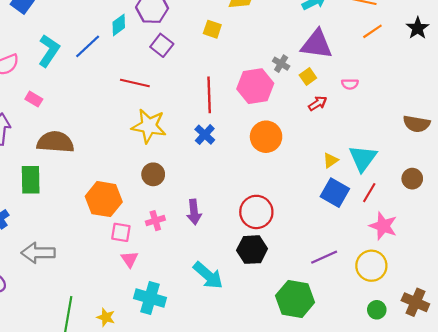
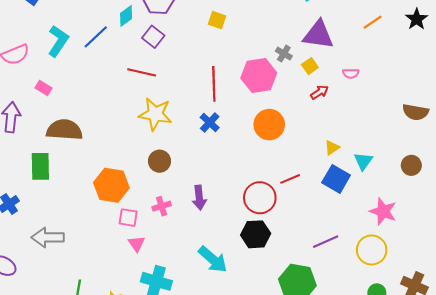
purple square: (162, 45) -> (153, 37), moved
cyan triangle: (363, 158) -> (363, 161), moved, size x0.7
red line: (369, 193) -> (290, 179), moved, turned 36

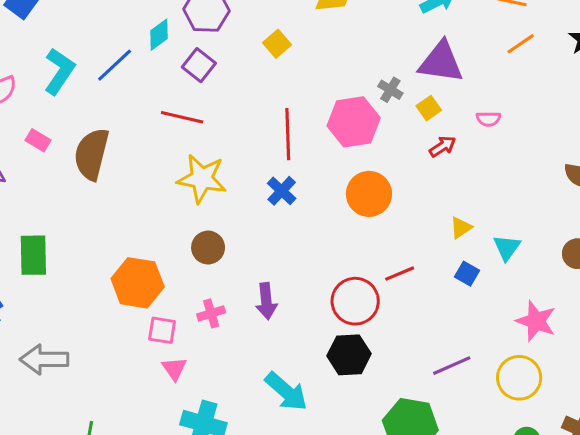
yellow square: (217, 20) -> (277, 44), moved, turned 30
brown semicircle: (64, 130) -> (92, 154), moved, turned -80
blue square: (336, 179) -> (467, 274), size x0.6

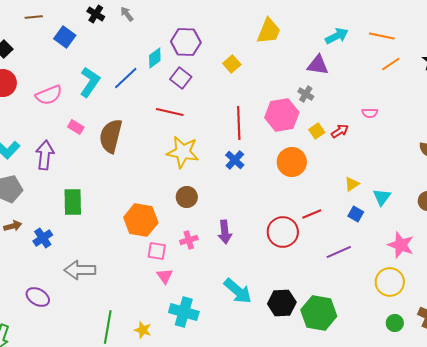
purple triangle: (441, 62) -> (318, 65), moved, size x0.7
yellow square: (429, 108) -> (317, 131), moved
black hexagon: (349, 355) -> (282, 303), moved
purple line: (452, 366) -> (339, 252), moved

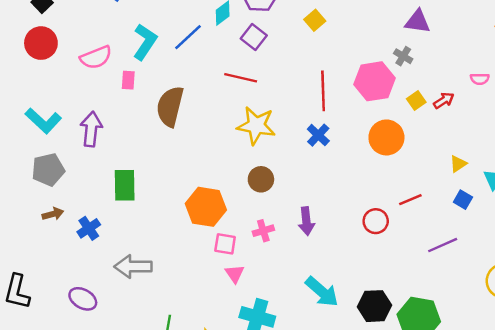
pink rectangle: (76, 127) -> (128, 80), moved, turned 63
red circle: (283, 232) -> (376, 221), size x0.7

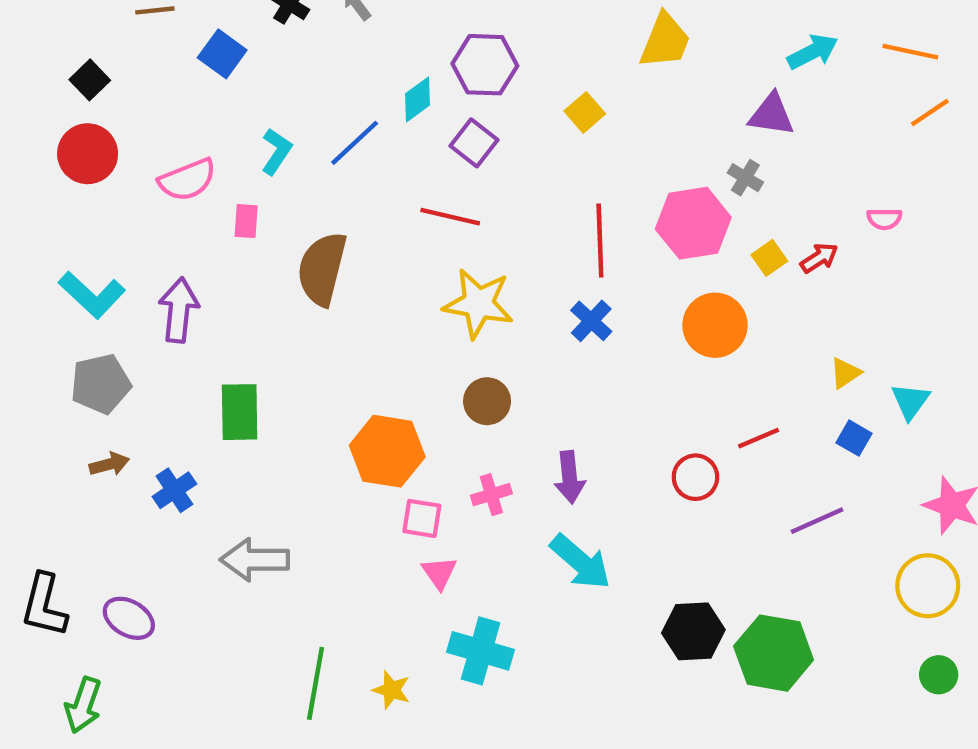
cyan L-shape: (145, 42) -> (276, 152), size x0.7
cyan arrow: (322, 292) -> (580, 562), moved
purple ellipse: (83, 299) -> (129, 618), moved

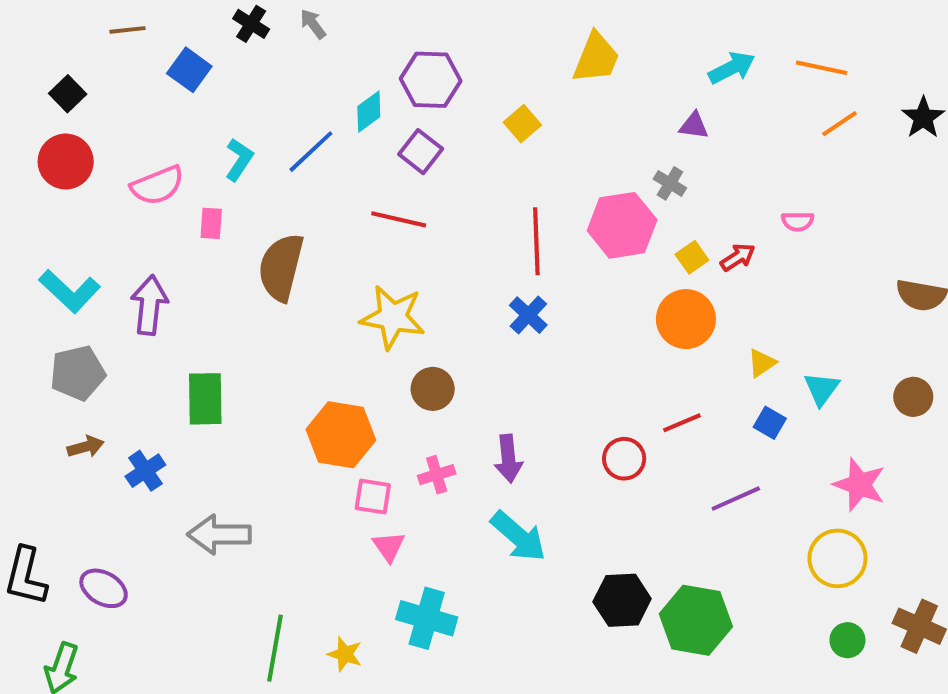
purple triangle: (771, 115) -> (694, 126), size x0.7
yellow star: (478, 304) -> (393, 317), moved
orange circle: (715, 325) -> (686, 319), moved

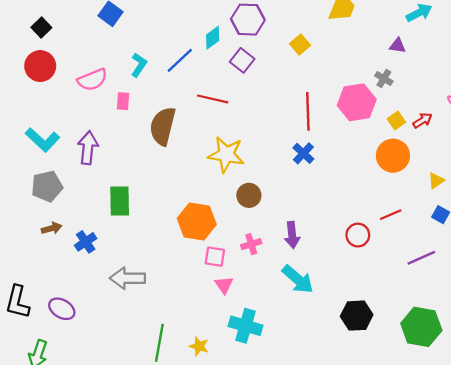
red line: (399, 219) -> (213, 99), moved
green hexagon: (696, 620) -> (421, 327), moved

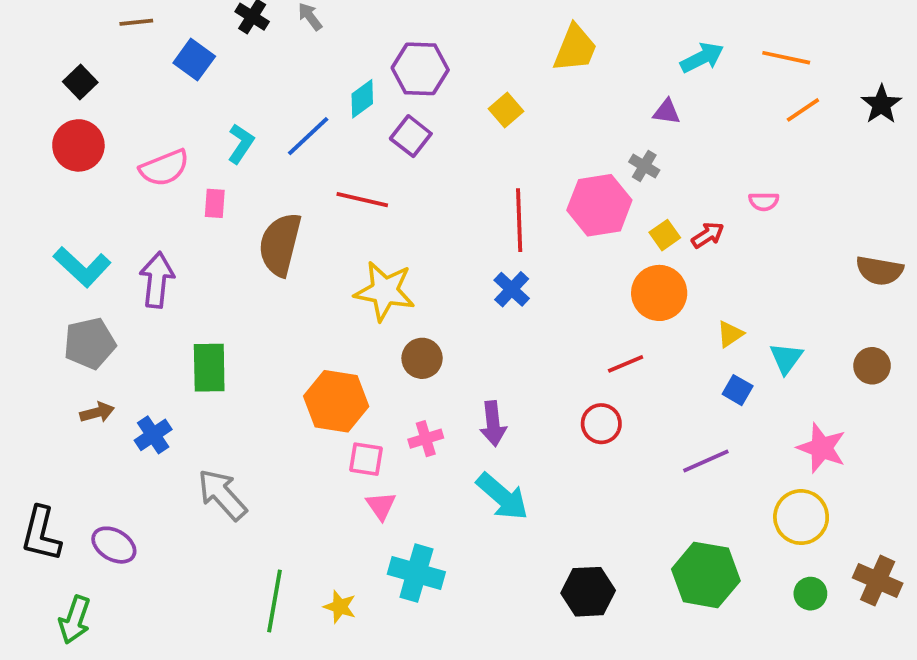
red line: (391, 215) -> (626, 364), moved
gray arrow: (128, 278) -> (222, 495), turned 48
black hexagon: (357, 316) -> (588, 592), moved

